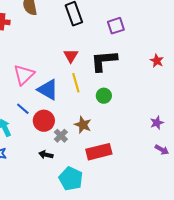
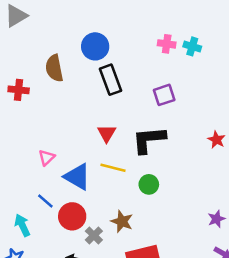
pink triangle: (24, 75) -> (47, 158), size x0.6
yellow line: (76, 83) -> (113, 168), turned -60

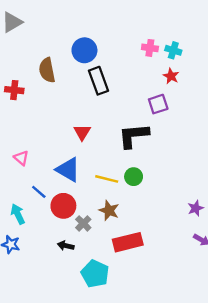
purple square: (164, 95) -> (158, 104), moved
red triangle: (107, 133) -> (82, 132), moved
red star: (217, 140) -> (171, 76), moved
pink triangle: (47, 158) -> (21, 158), moved, turned -35
yellow line: (113, 168) -> (107, 179), moved

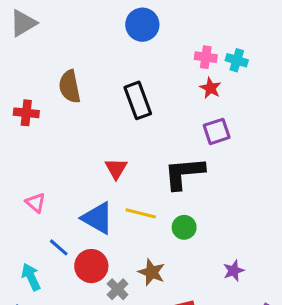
blue circle: (84, 50) -> (142, 25), moved
red star: (171, 76) -> (210, 88), moved
yellow line: (107, 179) -> (141, 213), moved
purple star: (196, 208) -> (234, 271), moved

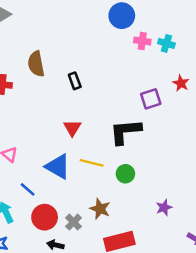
blue circle: (142, 25) -> (122, 16), moved
red star: (210, 88) -> (181, 83), moved
black rectangle: (138, 100) -> (75, 81), moved, size x0.6
red circle: (91, 266) -> (45, 217), moved

